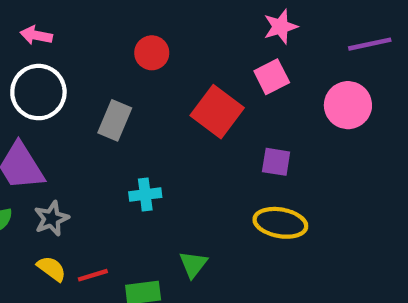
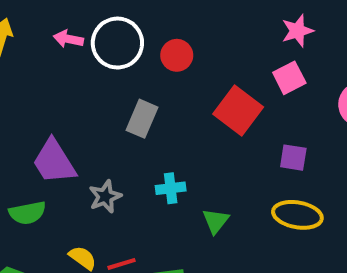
white circle: (38, 92) -> (117, 43), moved
gray star: (51, 218) -> (105, 196), moved
green triangle: (193, 264) -> (216, 221), moved

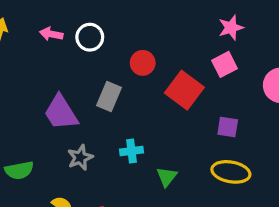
white circle: (117, 43) -> (90, 37), size x0.7
red circle: (177, 55) -> (143, 63), moved
purple trapezoid: (54, 162) -> (61, 113), moved

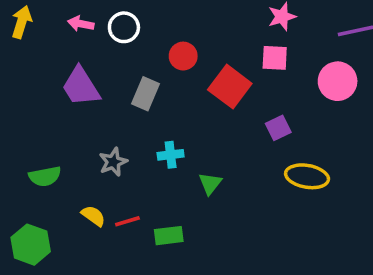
pink square: (224, 64) -> (275, 58), turned 30
purple trapezoid: (61, 113) -> (81, 87), moved
purple square: (228, 127) -> (278, 128), turned -35
yellow ellipse: (231, 172) -> (307, 176), moved

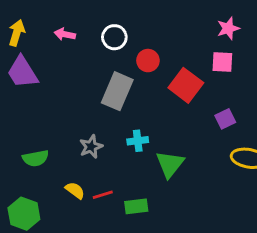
white circle: (124, 27) -> (114, 37), moved
purple trapezoid: (81, 87) -> (22, 72), moved
gray rectangle: (145, 94) -> (117, 91), size x1.4
green triangle: (210, 184) -> (170, 164), size x1.5

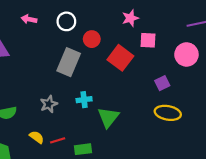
pink star: (228, 28) -> (130, 18), moved
purple square: (225, 119) -> (162, 83), moved

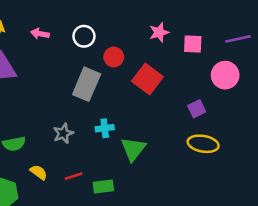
pink square: (148, 40) -> (193, 44), moved
yellow semicircle: (37, 137) -> (39, 172), moved

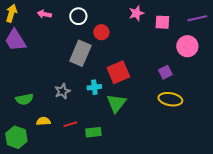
red square: (147, 79) -> (118, 72), moved, turned 30
yellow semicircle: (39, 172) -> (43, 121), turned -40

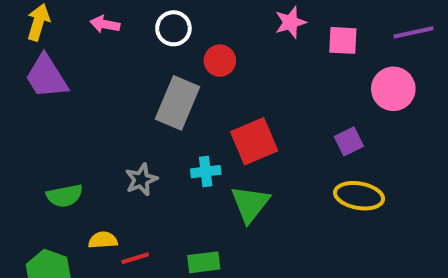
red line: (70, 124) -> (135, 258), moved

